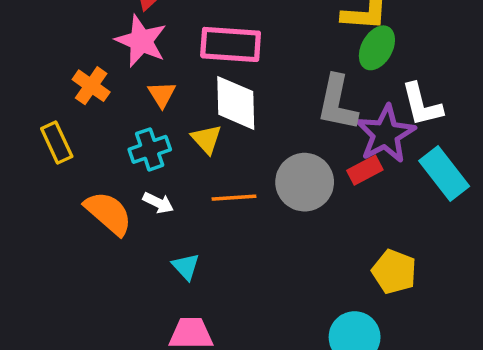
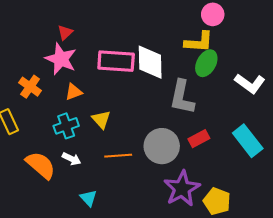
orange triangle: (162, 94) -> (74, 92), turned 42
white diamond: (236, 103) -> (150, 62), moved
white L-shape: (422, 105) -> (250, 83), moved, turned -40
purple star: (386, 134) -> (182, 189), moved

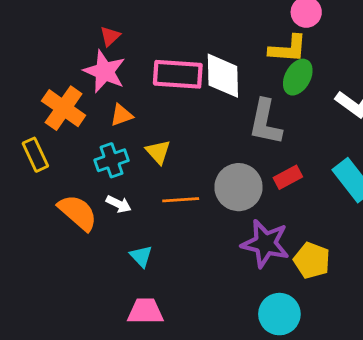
orange cross: (30, 87) -> (64, 108), size x1.4
purple star: (182, 189) -> (265, 244), turned -30

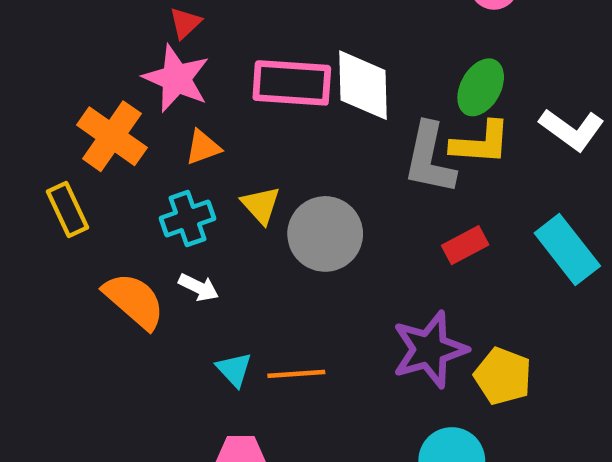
yellow L-shape: (288, 49) -> (481, 143), moved
gray circle: (238, 187) -> (325, 234), moved
orange line: (181, 200) -> (296, 374), moved
purple star: (265, 244) -> (430, 349), turned -30

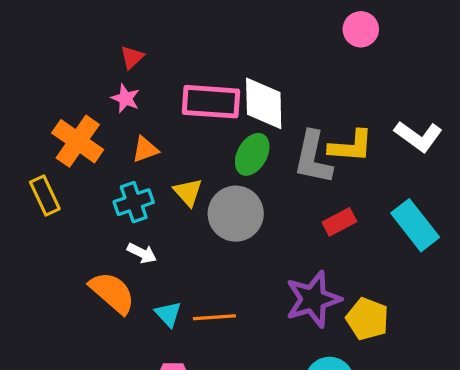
pink star: (176, 78) -> (125, 98), size x0.6
green ellipse: (481, 87) -> (252, 154), moved
orange semicircle: (134, 301) -> (112, 293), moved

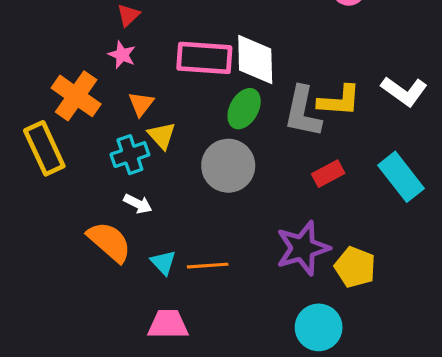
orange triangle: (145, 149) -> (141, 104), turned -32
yellow triangle: (188, 192) -> (162, 136), moved
yellow rectangle: (45, 196) -> (44, 148), size x1.4

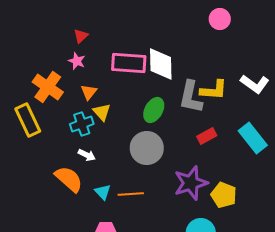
green ellipse: (244, 109) -> (154, 110), moved
gray circle: (228, 166) -> (147, 148), moved

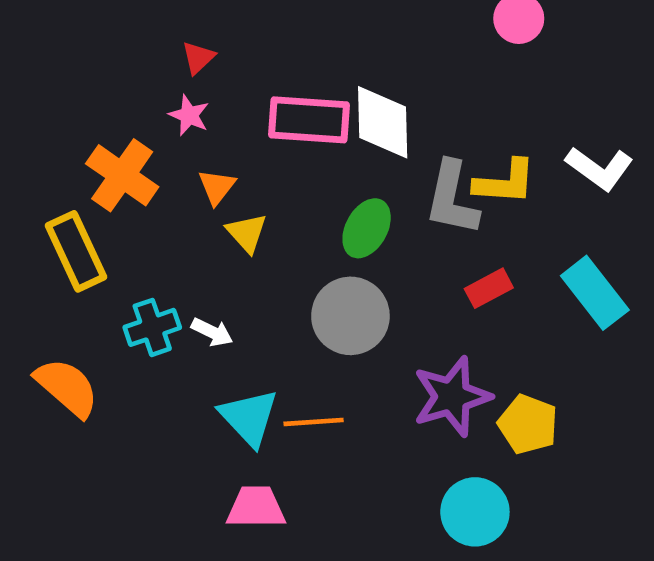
cyan cross: (82, 124) -> (152, 327), moved
orange semicircle: (69, 179) -> (67, 387), moved
cyan triangle: (103, 192) -> (249, 417), size x1.6

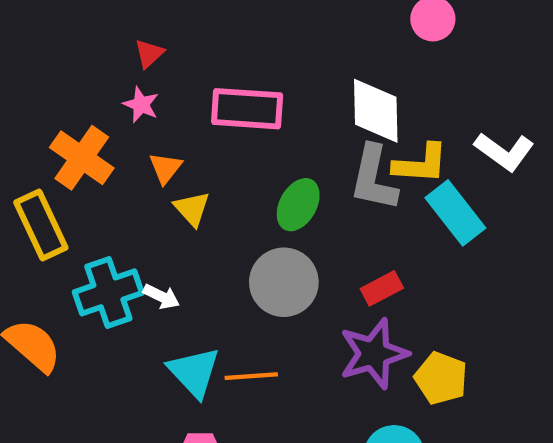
white diamond: (383, 122) -> (376, 111), moved
red rectangle: (489, 288) -> (382, 288), moved
cyan rectangle: (595, 293) -> (455, 213), moved
cyan cross: (152, 327) -> (108, 292), size x1.4

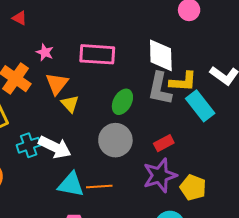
red triangle: (149, 54) -> (20, 18), moved, turned -49
orange triangle: (165, 168) -> (57, 84), size x1.4
cyan cross: (108, 292) -> (29, 145), size x0.7
white arrow: (161, 297) -> (55, 147), size x1.8
cyan triangle: (194, 372) -> (71, 185), turned -36

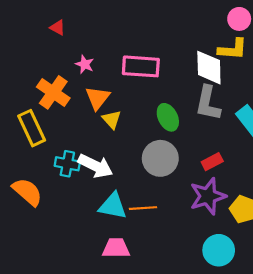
yellow L-shape: (183, 82) -> (233, 49), moved
green ellipse: (122, 102) -> (168, 117), turned -55
cyan cross: (29, 145) -> (67, 164), turned 30

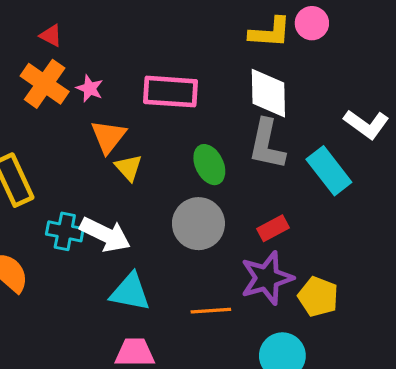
yellow L-shape: (233, 49) -> (270, 32), moved
orange cross: (53, 92) -> (45, 84), moved
orange line: (143, 208) -> (211, 311), moved

